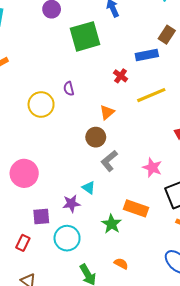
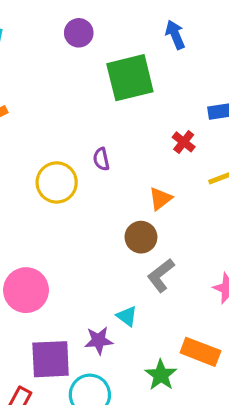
purple square: (41, 216) -> (51, 359), size x1.5

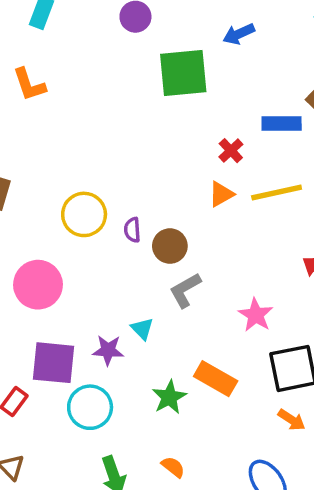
blue arrow: (175, 35) -> (239, 34), turned -100
purple semicircle: (101, 159) -> (132, 230), moved
yellow circle: (57, 182) -> (84, 214), moved
orange triangle: (160, 199) -> (221, 194), moved

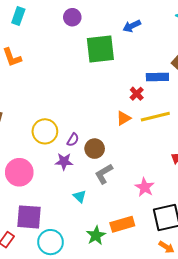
red cross: (231, 151) -> (137, 94), moved
purple semicircle: (132, 230) -> (73, 140), turned -144
purple star: (108, 350) -> (64, 161), moved
orange rectangle: (216, 379) -> (122, 224), turned -45

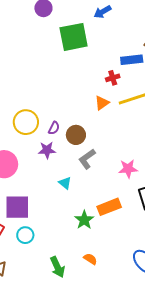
red cross: (137, 94) -> (113, 78), turned 32
pink star: (145, 187) -> (128, 169), turned -30
cyan circle: (51, 242) -> (25, 235), moved, size x0.7

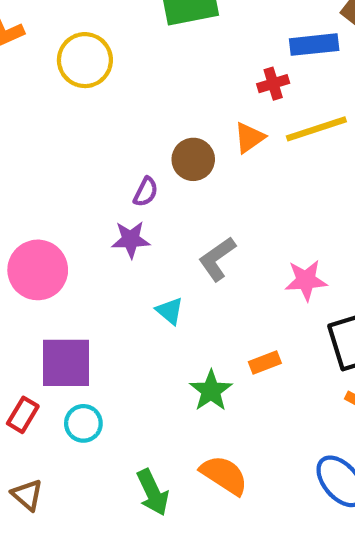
yellow circle: (26, 122) -> (85, 60), moved
brown circle: (76, 135) -> (193, 159), moved
orange rectangle: (109, 207) -> (265, 363), size x0.6
orange semicircle: (90, 259) -> (224, 475), size x1.6

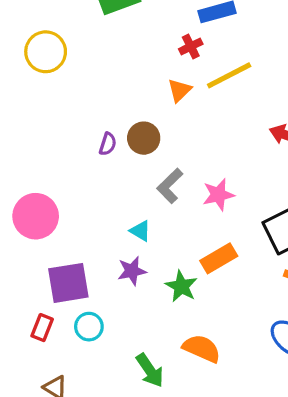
brown circle: (193, 159) -> (144, 138), moved
purple star: (131, 240) -> (132, 271), moved
pink star: (306, 280) -> (218, 195), moved
orange rectangle: (265, 363) -> (219, 258), size x1.5

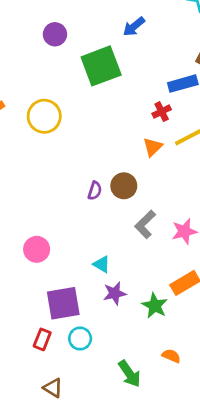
pink circle: (36, 216) -> (37, 249), size x0.7
cyan triangle: (140, 231) -> (102, 264), moved
orange semicircle: (202, 348) -> (171, 356), size x0.6

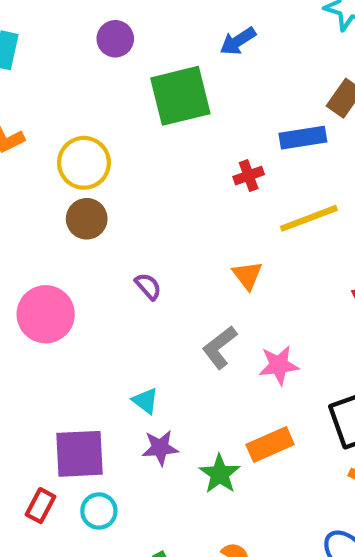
red cross: (162, 112) -> (249, 176), moved
orange triangle: (153, 147) -> (247, 275), moved, turned -30
brown circle: (124, 186) -> (87, 219), moved
purple semicircle: (95, 191) -> (148, 286), turned -66
pink circle: (37, 249) -> (46, 314), moved, size x1.4

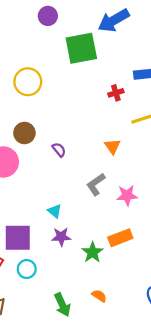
blue arrow: (238, 41) -> (114, 20), size x1.6
brown circle: (87, 219) -> (24, 133), moved

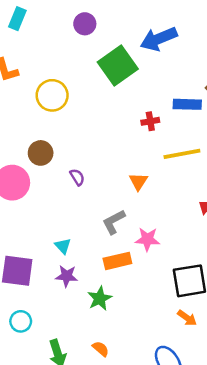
green square: (81, 48) -> (118, 66), turned -32
orange rectangle: (120, 238) -> (117, 261), moved
cyan circle: (27, 269) -> (21, 321), moved

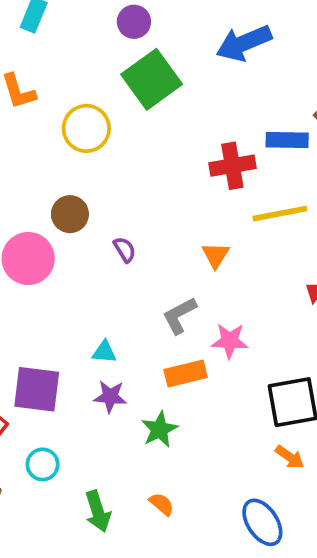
green square: (118, 66) -> (152, 79), moved
red cross: (150, 121) -> (232, 166), size x1.6
cyan triangle: (63, 246) -> (104, 352), turned -42

